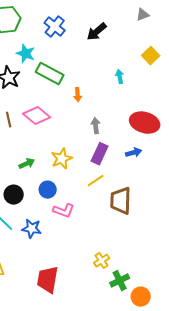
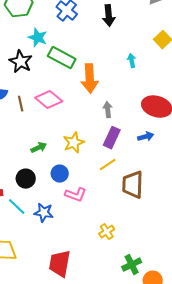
black arrow: (97, 32) -> (109, 16), turned -55
orange arrow: (78, 95) -> (90, 79), size x2.0
yellow cross: (102, 261) -> (107, 232), moved

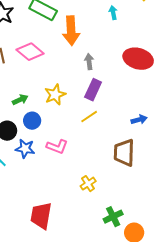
blue arrow: (146, 137) -> (139, 120), moved
blue circle: (60, 174) -> (32, 121), moved
brown trapezoid: (133, 185) -> (124, 153), moved
blue star: (44, 213) -> (25, 149), moved

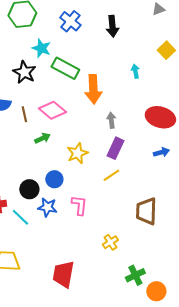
green arrow: (20, 100) -> (42, 138), moved
blue arrow: (139, 120) -> (161, 152), moved
pink L-shape: (57, 147) -> (79, 205), turned -105

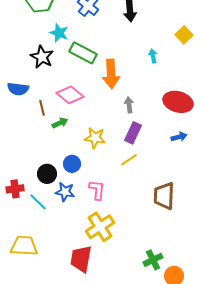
brown line: (24, 114) -> (42, 108), moved
yellow star: (77, 153) -> (95, 138), turned 30
yellow cross: (110, 242) -> (100, 227), moved, size x1.8

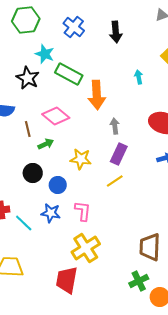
black circle: (47, 174) -> (33, 173), moved
brown trapezoid: (164, 196) -> (150, 247), moved

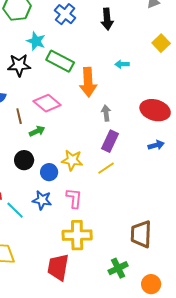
cyan arrow: (139, 77) -> (122, 64), moved, turned -80
black star: (28, 78) -> (19, 65), turned -30
yellow star: (81, 159) -> (72, 160), moved
yellow cross: (86, 248) -> (77, 235), turned 32
green cross: (139, 281) -> (118, 268), moved

